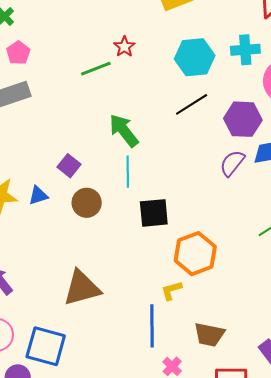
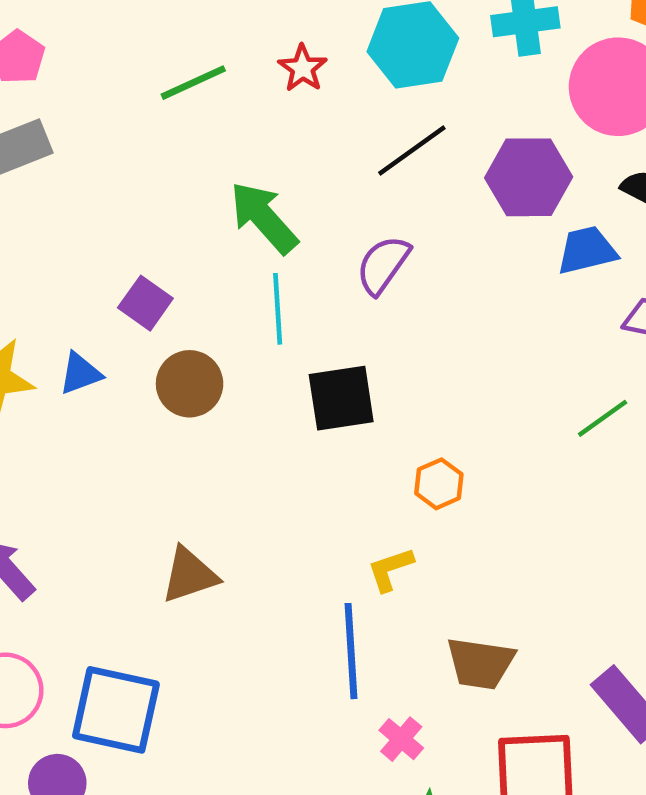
red star: (124, 47) -> (303, 68), moved
purple semicircle: (232, 163) -> (383, 265), moved
orange hexagon: (195, 254) -> (439, 484), size x0.5
brown triangle: (82, 288) -> (189, 575), size x0.7

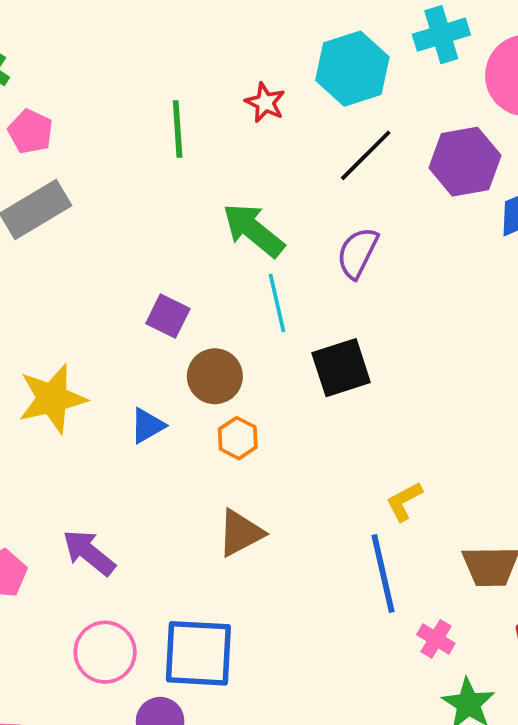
green line: (193, 83) -> (178, 129), turned -60
blue triangle: (80, 373) -> (147, 426), moved
orange hexagon: (439, 484) -> (238, 438), moved

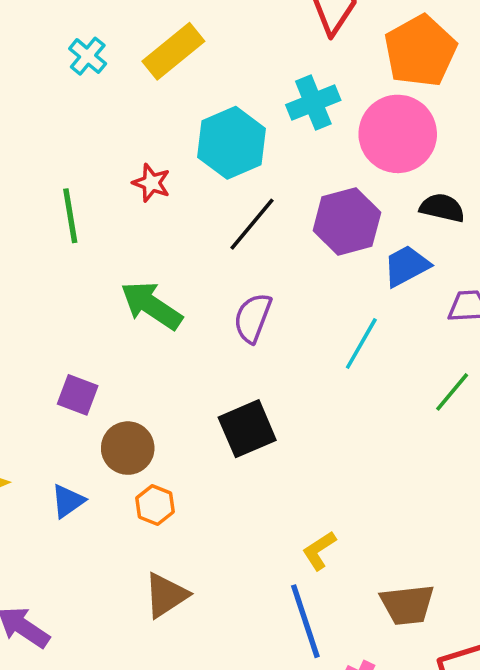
cyan line: (277, 303) -> (361, 344), moved, turned 48

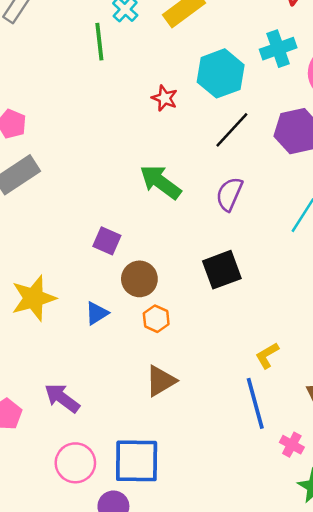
green line: (70, 216) -> (99, 42), moved

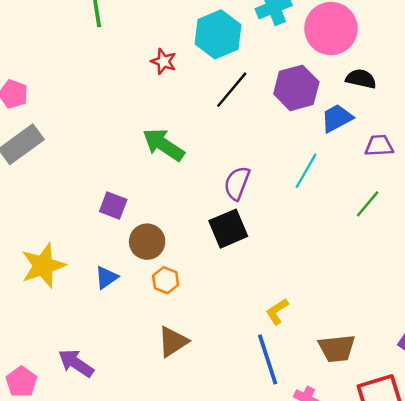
purple semicircle: (229, 194) -> (237, 183), moved

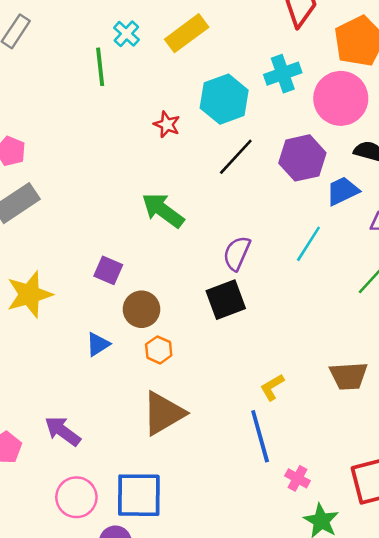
yellow star: (43, 266) -> (29, 294), moved
brown triangle: (173, 342) -> (163, 413), size x1.4
brown trapezoid: (337, 348) -> (349, 376), moved

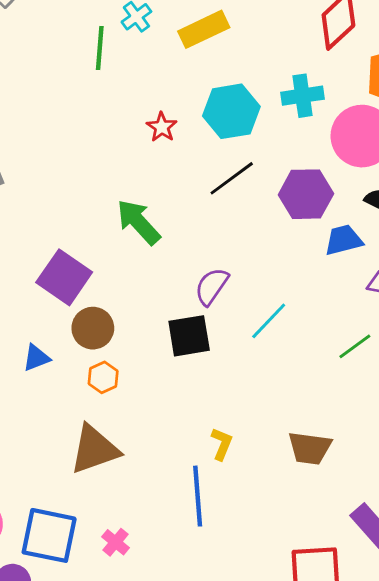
cyan line: (308, 244) -> (269, 321), moved
purple square: (108, 270) -> (64, 277), size x1.6
yellow L-shape: (272, 387) -> (222, 444), turned 132
pink cross: (298, 478) -> (116, 542), moved

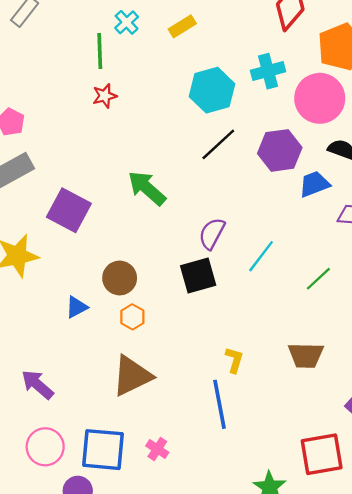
yellow rectangle: (204, 29) -> (182, 26), size x0.7
red star: (162, 127) -> (105, 96), moved, turned 30
purple square: (64, 277) -> (69, 210), moved
green line: (355, 346) -> (318, 279), moved

